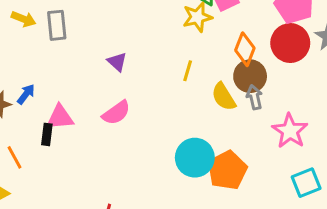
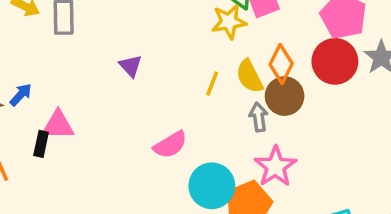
yellow semicircle: (224, 97) -> (249, 76), moved
gray arrow: (254, 97) -> (259, 117), moved
pink semicircle: (116, 113) -> (170, 145), moved
pink star: (290, 131) -> (275, 167), moved

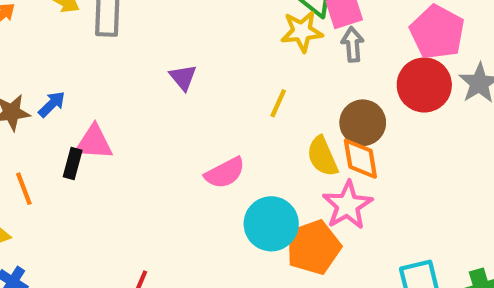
orange diamond: (281, 64) -> (360, 159), moved, turned -39
yellow semicircle: (249, 76) -> (322, 156), moved
gray arrow: (259, 117) -> (353, 44), moved

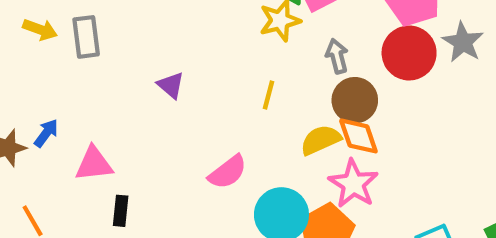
gray arrow: (353, 44) -> (337, 56), moved
yellow semicircle: (322, 156) -> (321, 140), turned 99
black rectangle: (73, 164) -> (121, 211), moved

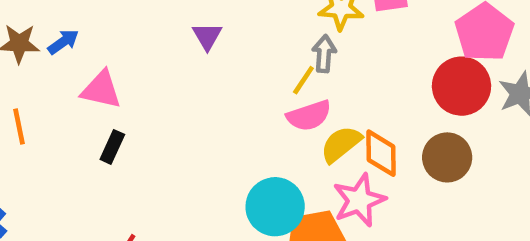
gray arrow: (337, 56) -> (324, 54), moved
brown circle: (355, 100) -> (447, 157), moved
yellow semicircle: (321, 140) -> (341, 144), turned -33
pink semicircle: (228, 172) -> (309, 116), moved

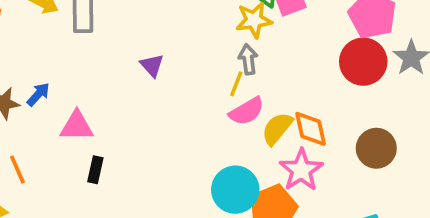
brown circle: (447, 157) -> (376, 148), moved

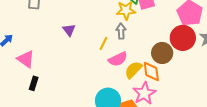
yellow line: (236, 84) -> (103, 43), moved
pink triangle: (77, 126) -> (26, 59), turned 30
brown circle: (376, 148) -> (162, 53), moved

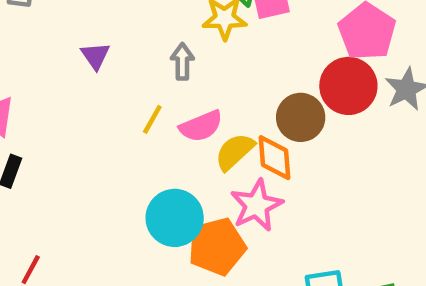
gray arrow: (121, 31) -> (182, 62), moved
yellow line: (103, 43) -> (152, 119), moved

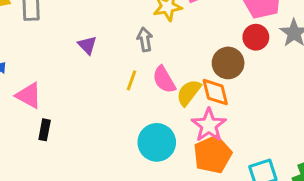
red circle: (348, 86) -> (256, 37), size x0.7
pink semicircle: (201, 126) -> (164, 80), turned 92
orange pentagon: (217, 247) -> (213, 155), moved

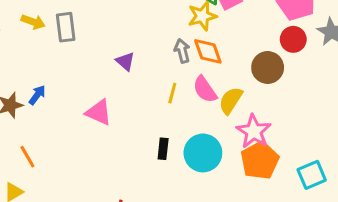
orange diamond: (215, 92) -> (208, 51), moved
pink triangle: (29, 95) -> (99, 112), moved
black rectangle: (45, 130) -> (163, 149), moved

